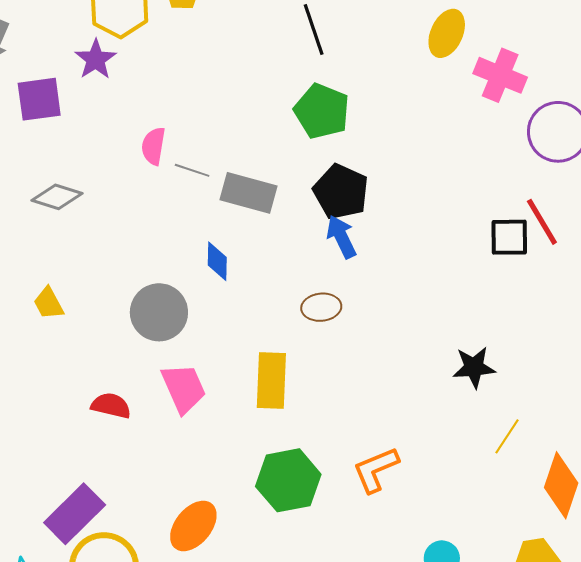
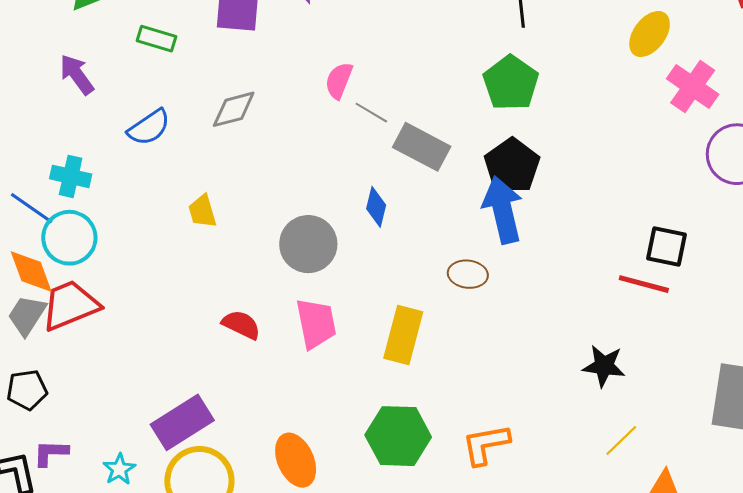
gray diamond: (57, 197) -> (234, 109), turned -45
red line: (542, 222) -> (644, 284), moved, turned -57
blue arrow: (341, 237) -> (503, 210), size x1.5
orange ellipse: (193, 526) -> (296, 460), turned -76

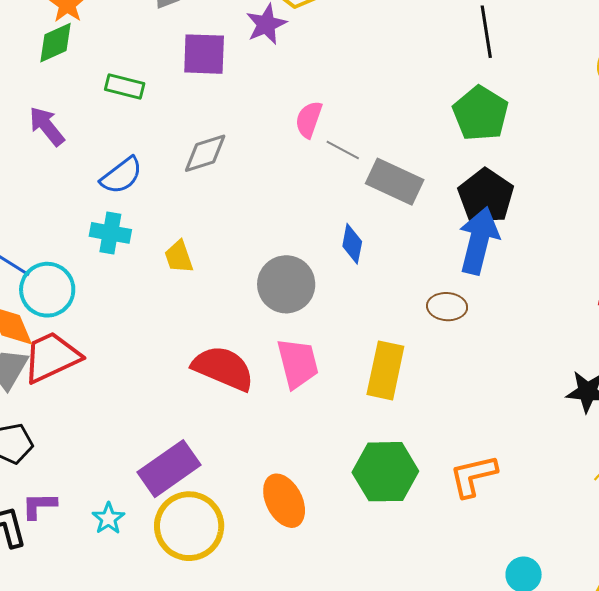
cyan cross: (71, 176) -> (110, 233), moved
blue arrow: (503, 210) -> (479, 241), turned 30
red semicircle: (241, 325) -> (223, 368), size x1.6

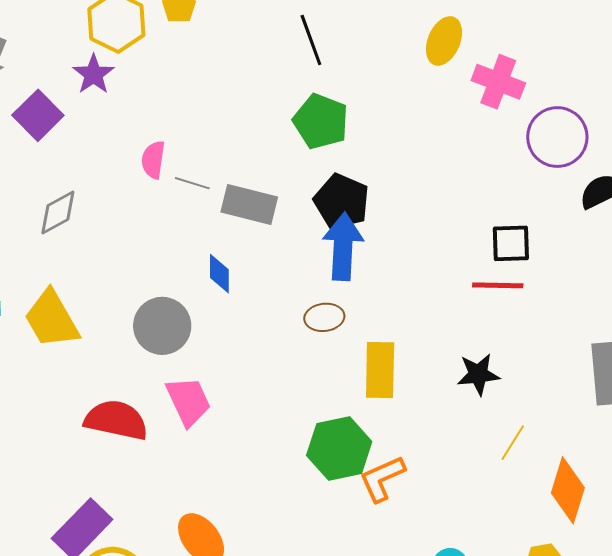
purple square: (204, 54) -> (38, 115), turned -36
yellow trapezoid: (179, 257) -> (52, 319), size x1.8
yellow rectangle: (385, 370) -> (380, 370), moved
green hexagon: (385, 472) -> (339, 448), moved

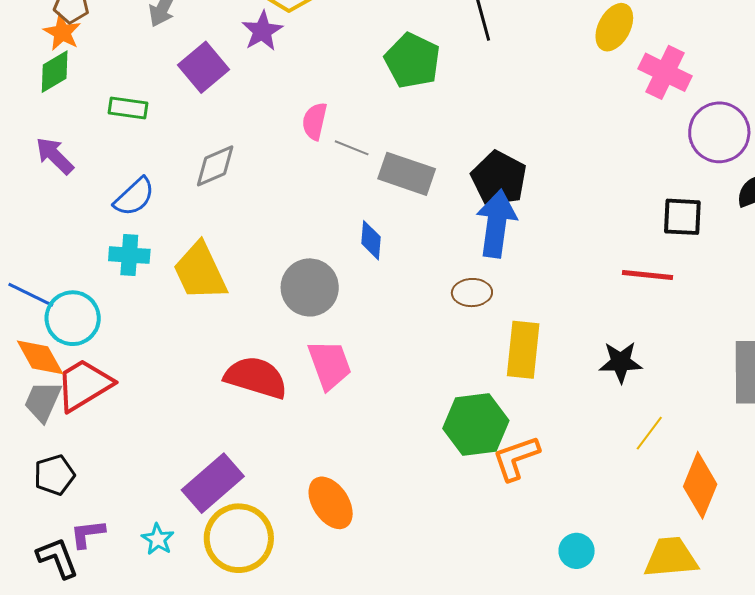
green pentagon: (321, 121) -> (412, 61), moved
black square: (511, 243) -> (682, 217), moved

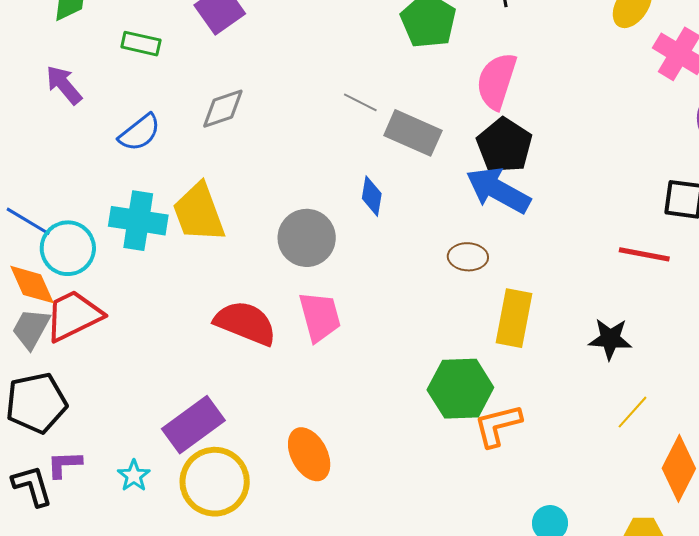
pink semicircle: (315, 121) -> (497, 81), moved, size x1.5
blue arrow: (496, 224) -> (498, 190), turned -74
cyan cross: (129, 255) -> (138, 221), moved, size x1.4
black pentagon: (54, 475) -> (36, 403), size x1.5

